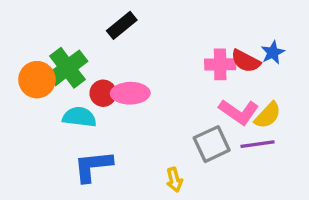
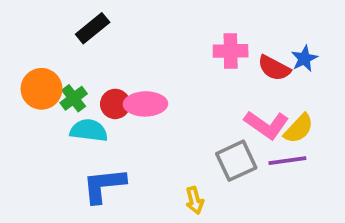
black rectangle: (122, 25) -> (93, 28), moved
pink cross: (220, 64) -> (231, 51), moved
green cross: (67, 68) -> (74, 98), moved, size x0.6

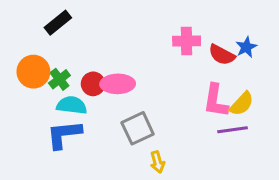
black rectangle: (93, 28) -> (58, 23), moved
pink L-shape: (266, 125) -> (216, 101), turned 64
gray square: (236, 161) -> (138, 128), moved
blue L-shape: (104, 185) -> (64, 134), moved

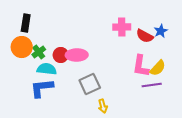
black rectangle: (58, 23) -> (26, 23), moved, turned -42

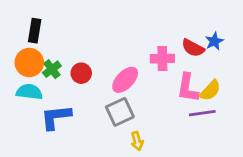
pink cross: (122, 27) -> (162, 59), moved
pink ellipse: (77, 55) -> (125, 80), moved, turned -45
cyan semicircle: (47, 69) -> (29, 92), moved

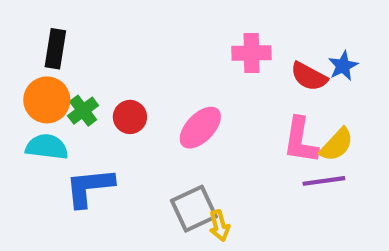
pink cross: (162, 59) -> (251, 53), moved
gray square: (120, 112) -> (194, 209), moved

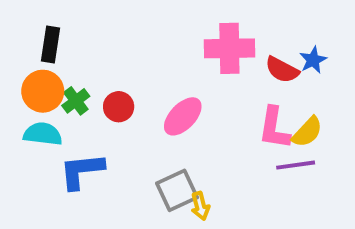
pink cross: (251, 53) -> (229, 48), size x1.4

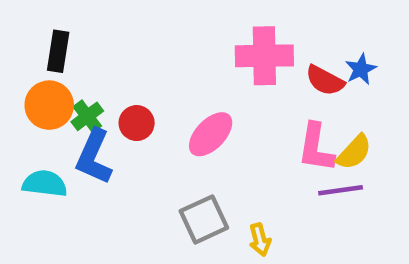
cyan semicircle: (43, 134) -> (45, 184), moved
blue L-shape: (82, 171) -> (94, 157), moved, turned -60
yellow arrow: (200, 206) -> (260, 240), moved

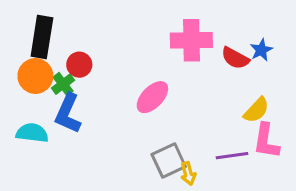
black rectangle: (58, 51) -> (42, 37), size x1.4
red circle: (137, 123) -> (79, 65), moved
pink L-shape: (316, 148) -> (266, 141), moved
purple line: (341, 190) -> (232, 156), moved
gray square: (204, 219) -> (169, 160), moved

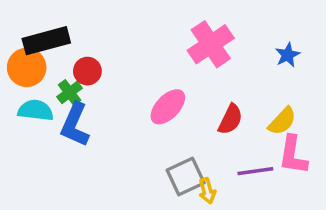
black rectangle: (42, 37) -> (46, 41), turned 66
pink cross: (191, 40) -> (211, 44), turned -33
red semicircle: (235, 58) -> (230, 119), moved, turned -92
orange circle: (35, 76) -> (27, 67), moved
cyan semicircle: (32, 133) -> (36, 110), moved

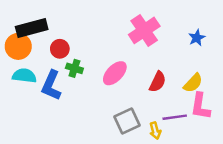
green cross: (70, 92) -> (74, 68), moved, turned -35
yellow arrow: (207, 191) -> (155, 131), moved

